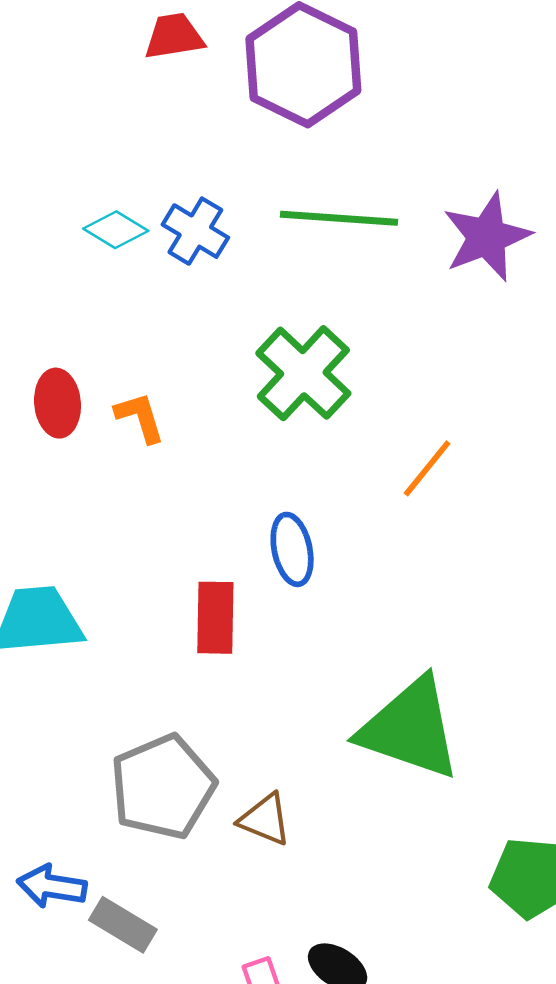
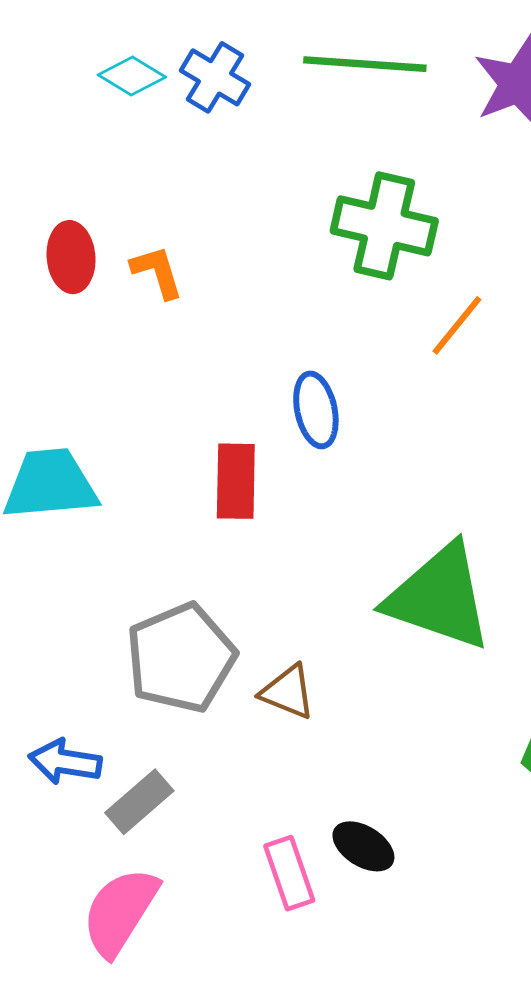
green cross: (303, 373) -> (384, 226), moved, turned -30
gray rectangle: (123, 925) -> (139, 802), turned -72

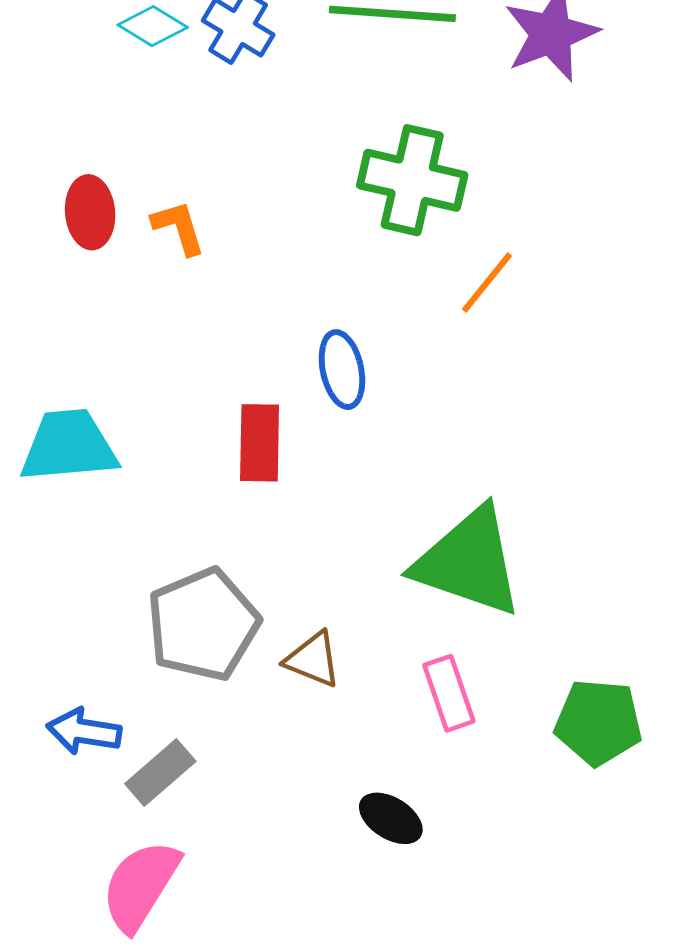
pink rectangle: (289, 873) -> (449, 693), moved

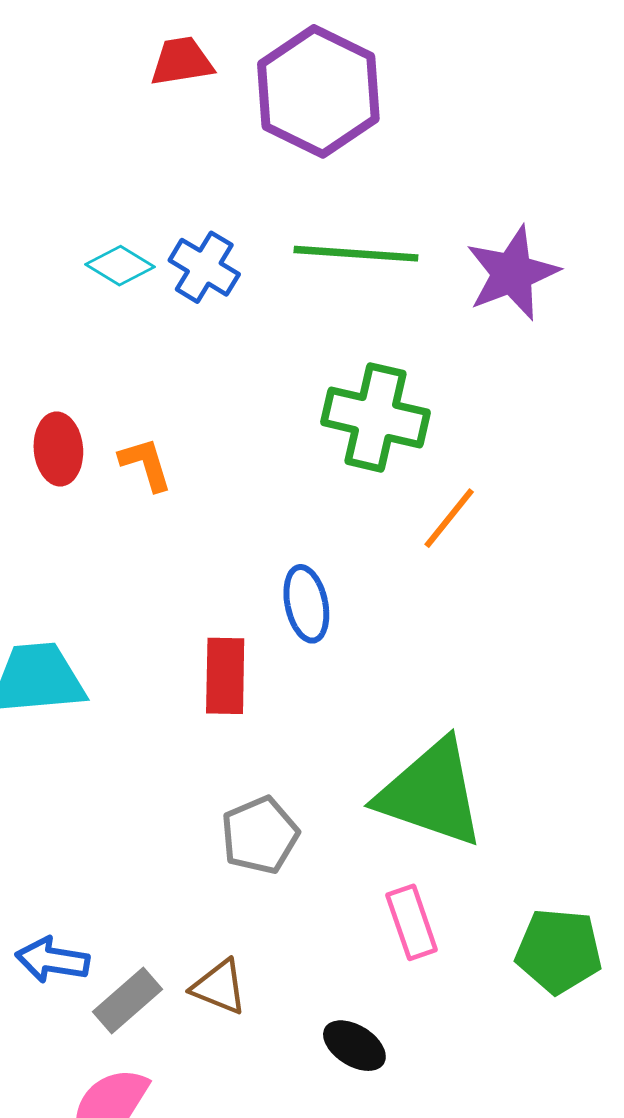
gray pentagon: (203, 624) -> (260, 835), moved, size x0.7
brown triangle: (313, 660) -> (219, 987), moved

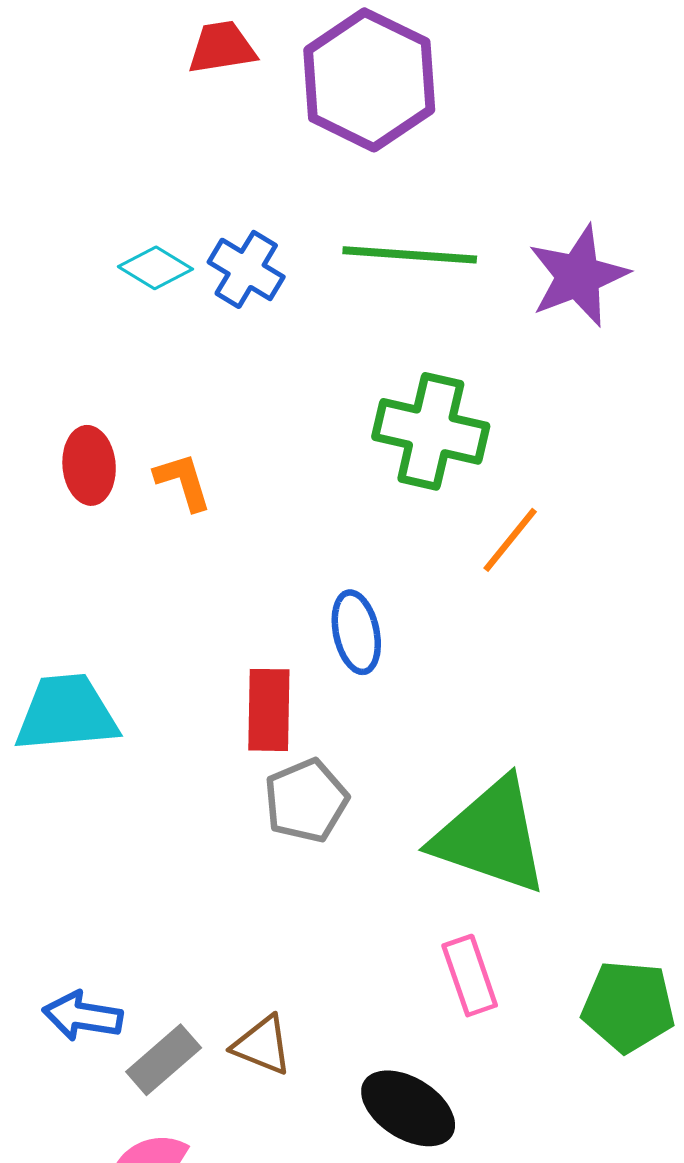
gray pentagon: (260, 835) -> (306, 801), moved
black ellipse: (354, 1046) -> (408, 1108), size x1.4

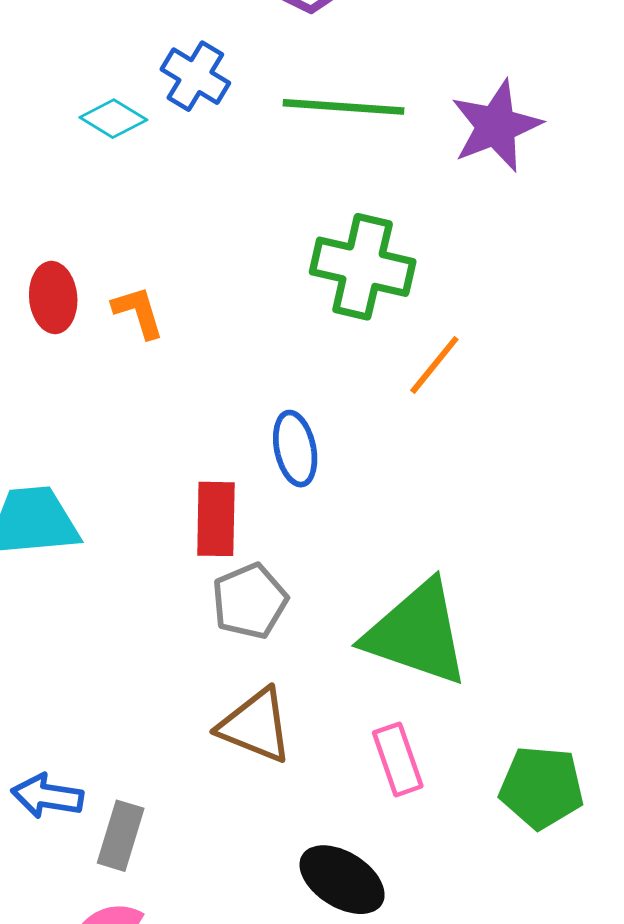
blue cross: (246, 269) -> (195, 76), moved
brown triangle: (262, 1045) -> (256, 726), moved, size x1.4
gray rectangle: (164, 1060) -> (121, 836), turned -32

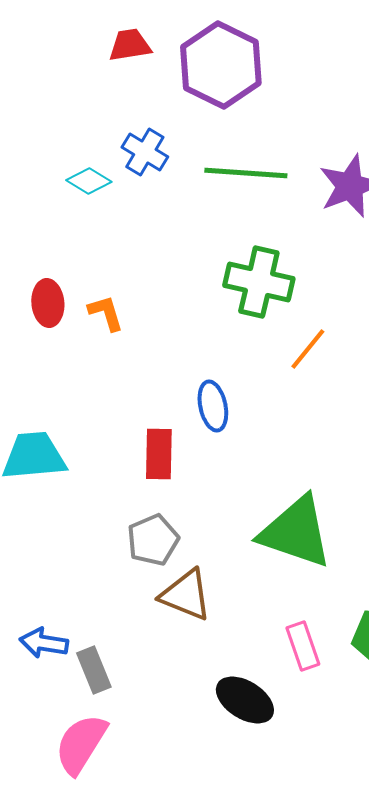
gray pentagon: (250, 601) -> (153, 540), moved
pink rectangle: (398, 759) -> (303, 646), moved
gray rectangle: (121, 836) -> (94, 670), turned -39

